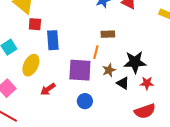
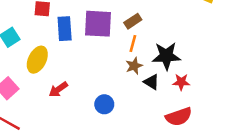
brown rectangle: (108, 34) -> (133, 21), turned -32
orange line: (96, 52) -> (133, 43), moved
purple square: (80, 70) -> (98, 24), moved

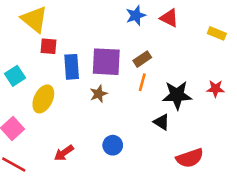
brown star: (134, 66) -> (99, 94), moved
red star: (181, 82) -> (216, 89), moved
red arrow: (58, 89) -> (64, 153), moved

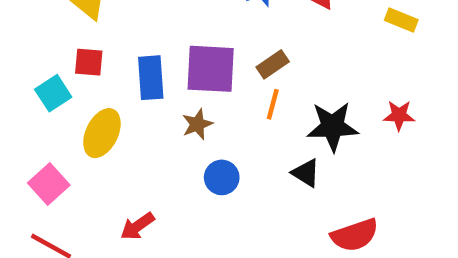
red square: (48, 46) -> (89, 62), moved
blue circle: (113, 145) -> (222, 177), moved

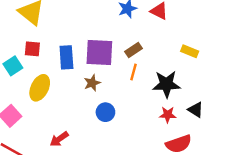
yellow rectangle: (401, 20) -> (190, 51), moved
red star: (399, 115) -> (168, 115), moved
black triangle: (306, 173) -> (196, 110), moved

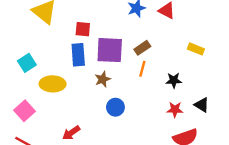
red square: (32, 49) -> (83, 29), moved
black star: (166, 84) -> (174, 80), size x0.6
yellow ellipse: (40, 88) -> (53, 84), turned 65

